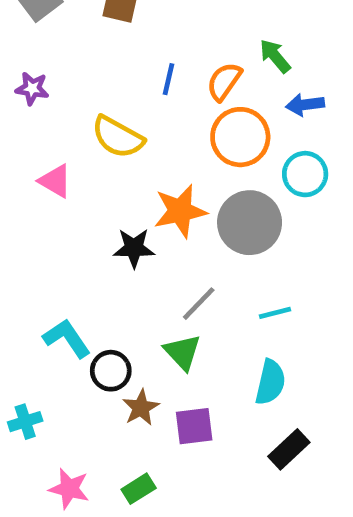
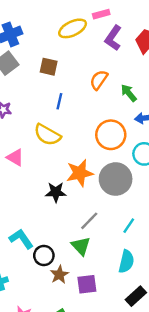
blue line: (169, 79) -> (59, 101), moved
orange semicircle: (224, 82) -> (99, 80), moved
cyan line: (275, 313) -> (129, 226), turned -42

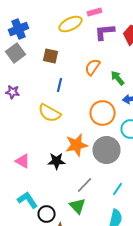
purple L-shape: (113, 38) -> (104, 32), turned 50
pink triangle: (15, 157) -> (22, 161), moved

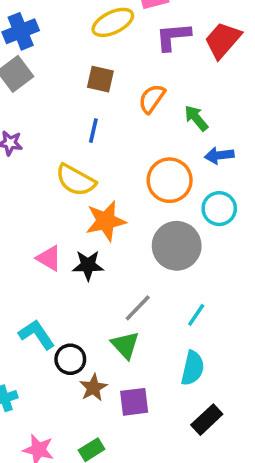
brown square: (50, 56) -> (100, 79), moved
orange star: (76, 145) -> (106, 221), moved
pink triangle: (22, 161) -> (49, 258), moved

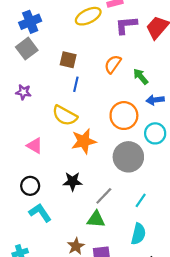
brown square: (100, 79) -> (68, 60), moved
pink triangle: (49, 258) -> (35, 146), moved
black star: (88, 265) -> (73, 181), moved
green triangle: (125, 345) -> (96, 219), turned -42
black circle: (70, 359) -> (30, 186), moved

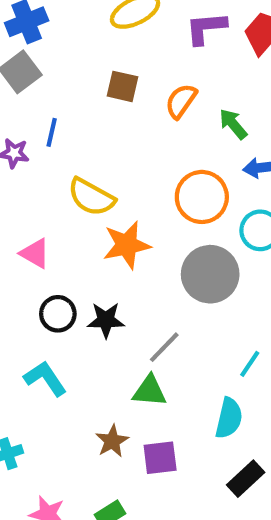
brown square: (68, 60) -> (123, 86), moved
blue line: (76, 84) -> (52, 132), moved
black circle: (30, 186) -> (58, 314), moved
cyan line: (141, 200) -> (250, 364), moved

